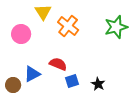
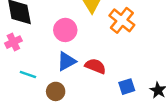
red semicircle: (58, 64) -> (95, 66), moved
blue triangle: (32, 74) -> (66, 61), moved

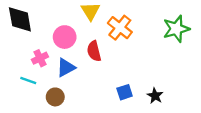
pink cross: (13, 42) -> (40, 58), moved
red semicircle: (95, 66) -> (94, 51), moved, turned -126

